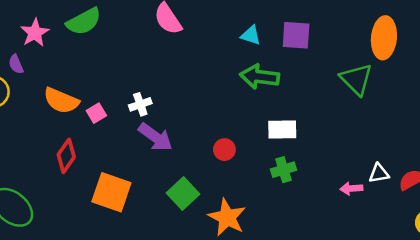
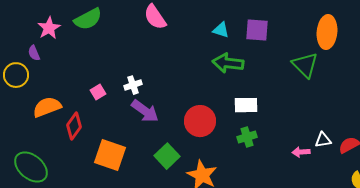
orange semicircle: (61, 101) -> (47, 107), moved, turned 136
red circle: (224, 150) -> (200, 121), size x1.8

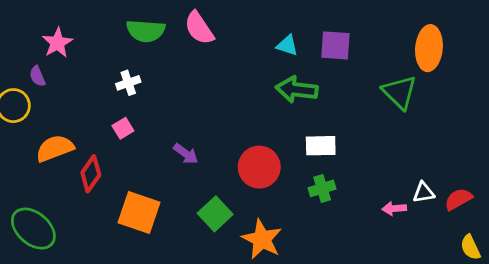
green semicircle: (88, 19) -> (146, 31), moved, turned 32
white cross: (133, 85) -> (128, 83), moved
purple arrow: (145, 111) -> (186, 154), size x0.7

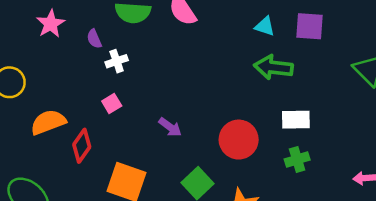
purple semicircle: (37, 76) -> (94, 39), moved

